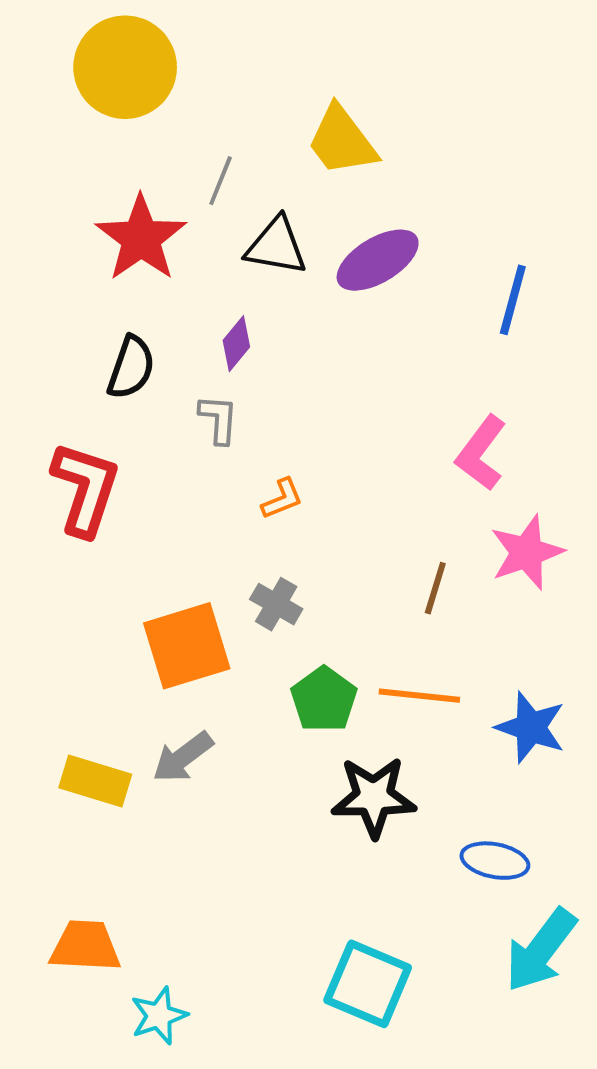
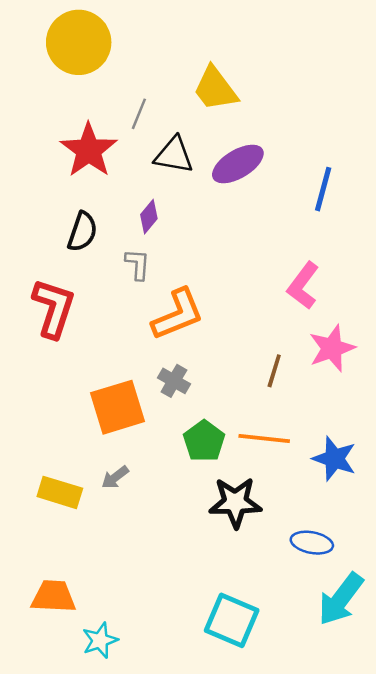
orange L-shape: (282, 499) -> (178, 314), size x2.0
gray arrow: (183, 757) -> (115, 477), size x0.7

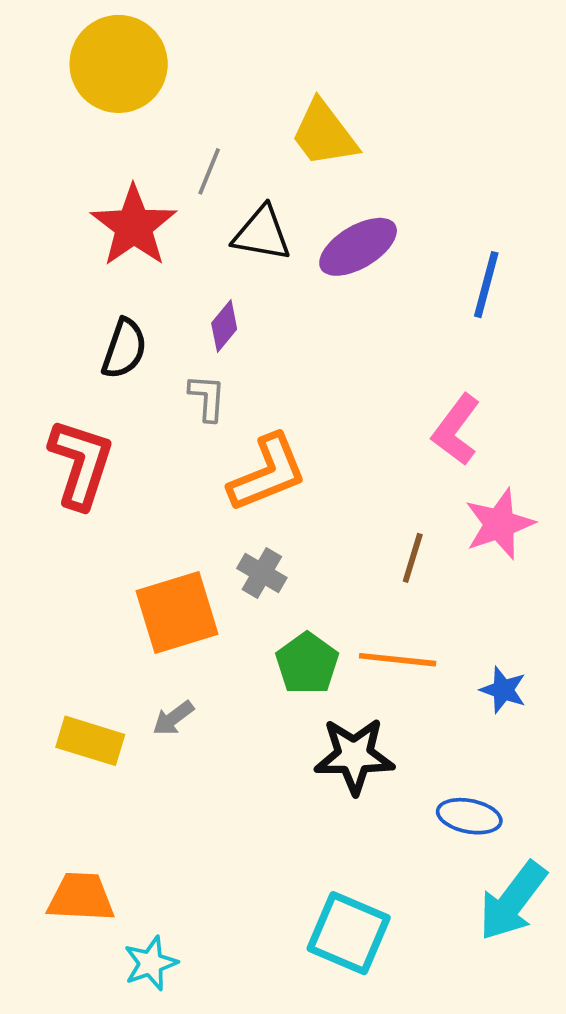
blue star: (334, 459) -> (503, 690), size x0.7

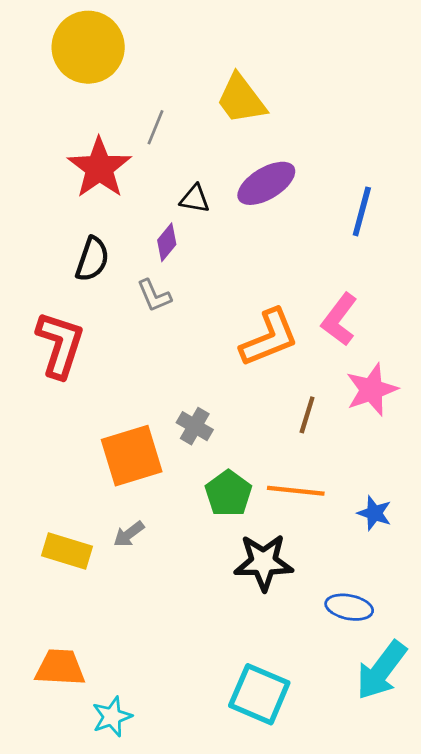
black triangle: (262, 234) -> (195, 199), moved, size x0.7
gray L-shape: (207, 398) -> (154, 296), turned 153
orange L-shape: (268, 473) -> (269, 338), moved

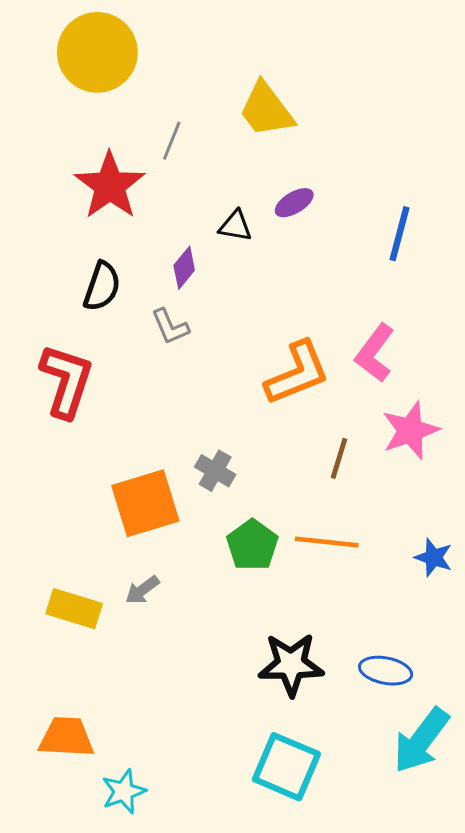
purple ellipse: (266, 183) -> (294, 203), size x0.6
black triangle: (195, 199) -> (235, 226), moved
blue star: (374, 513) -> (434, 557), moved
black star: (264, 562) -> (291, 664), moved

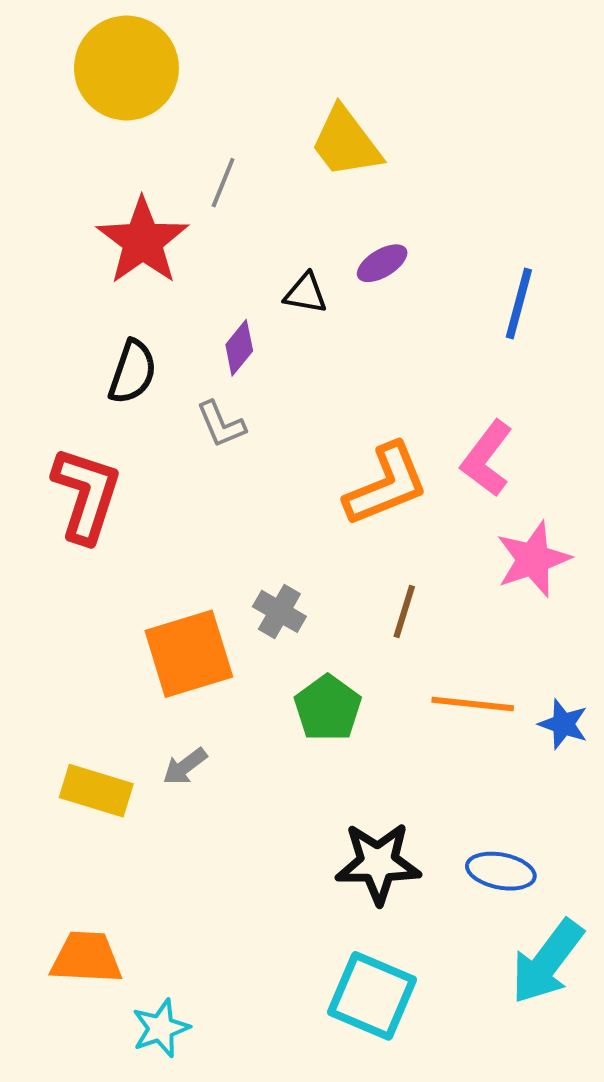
brown line: (339, 458) -> (404, 611), moved
orange line: (327, 542) -> (473, 704), moved

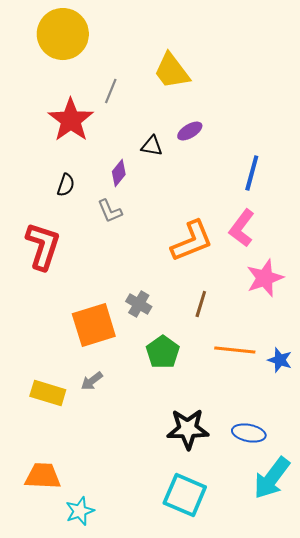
blue line: (519, 303) -> (252, 173), moved
black semicircle: (133, 372) -> (66, 185), size x0.7

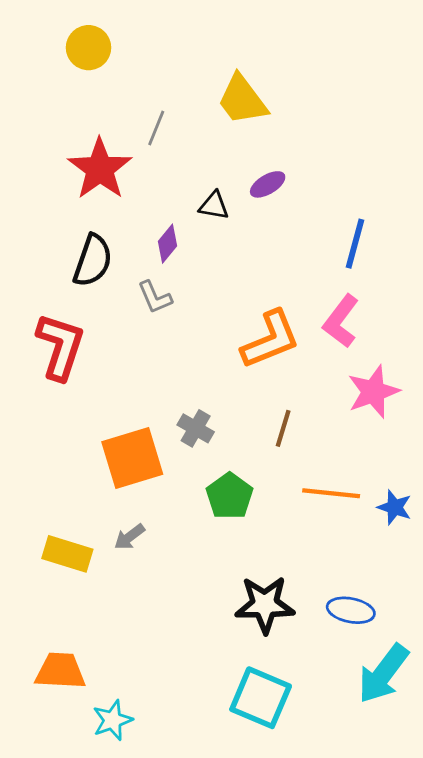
yellow circle: (63, 34) -> (89, 48), size x0.6
black semicircle: (66, 185) -> (93, 261), size x1.6

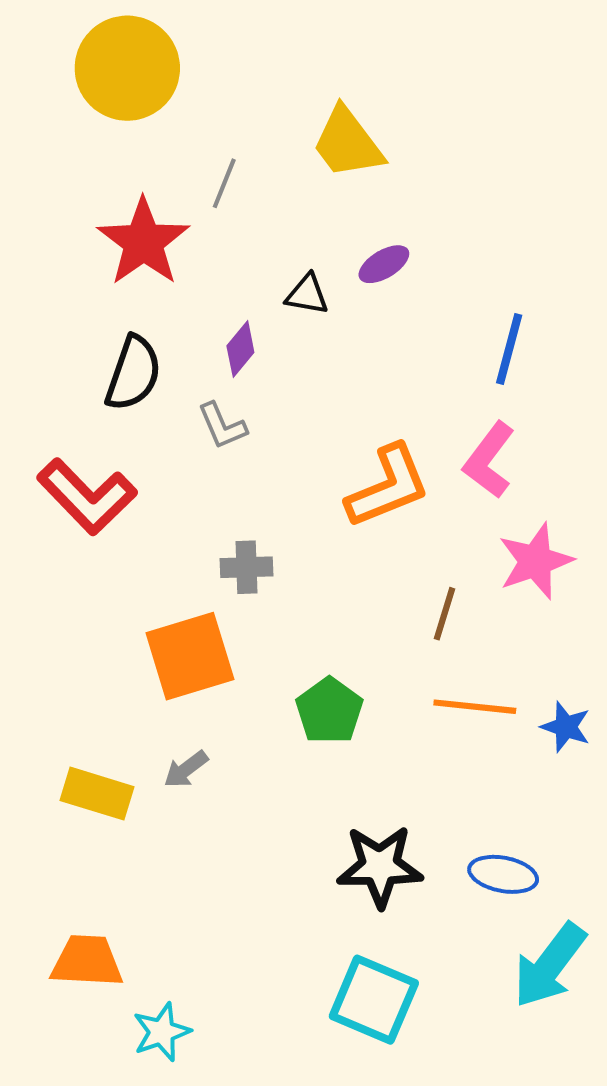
yellow circle: (89, 48) -> (127, 68), size x1.6
red L-shape: (60, 347) -> (87, 497), turned 118
gray cross: (196, 428) -> (247, 567), moved, turned -32
brown line: (283, 428) -> (445, 614), moved

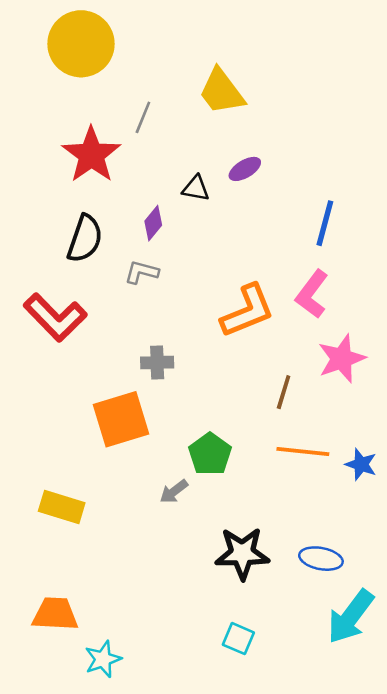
gray L-shape: (222, 426) -> (142, 272), turned 128
gray arrow: (186, 769) -> (174, 491), moved
cyan square: (374, 1000) -> (238, 639), size x0.6

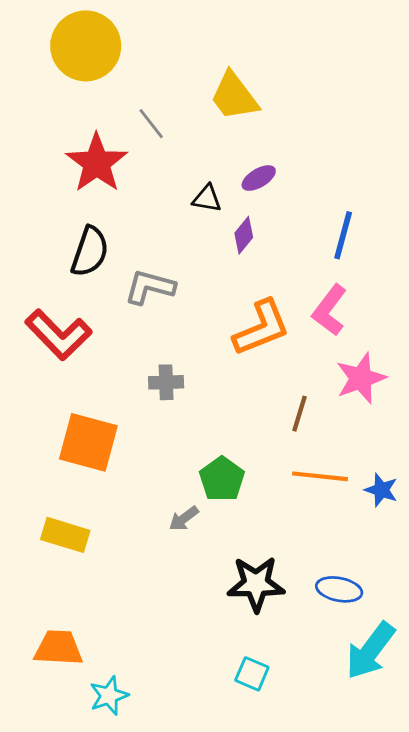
gray line: (143, 117) -> (151, 124), turned -60
purple diamond: (153, 223) -> (244, 235), moved
gray L-shape: (142, 272) -> (150, 287), size x1.4
orange square: (121, 419) -> (88, 442), moved, turned 32

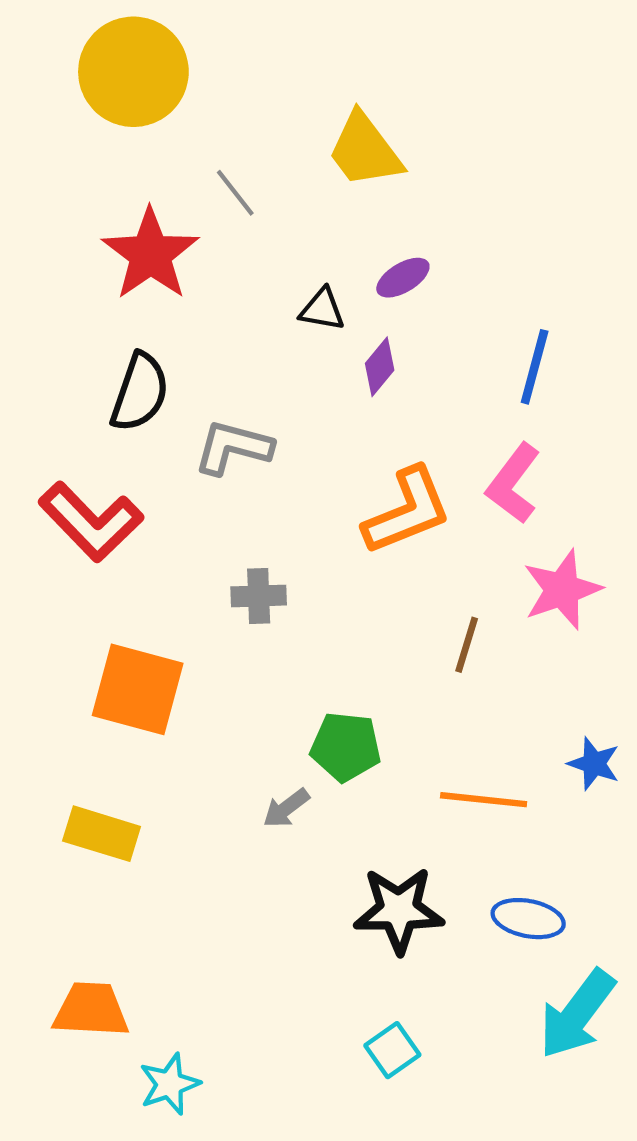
orange line: (320, 476) -> (484, 800), moved
green pentagon: (222, 479) -> (346, 747), turned -30
cyan square: (252, 674) -> (392, 1050), turned 32

